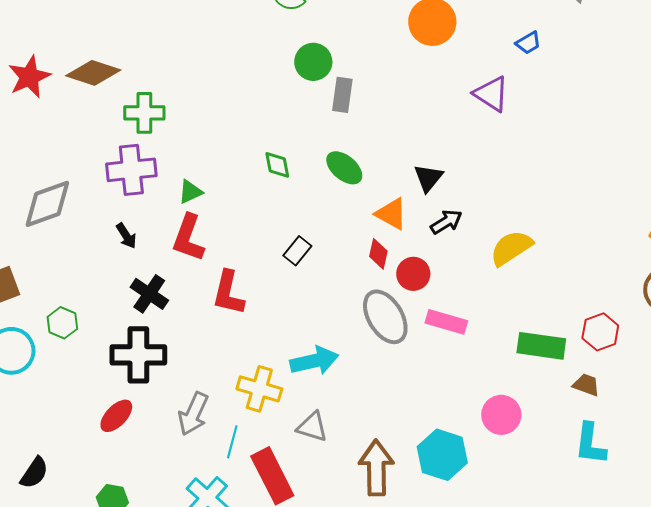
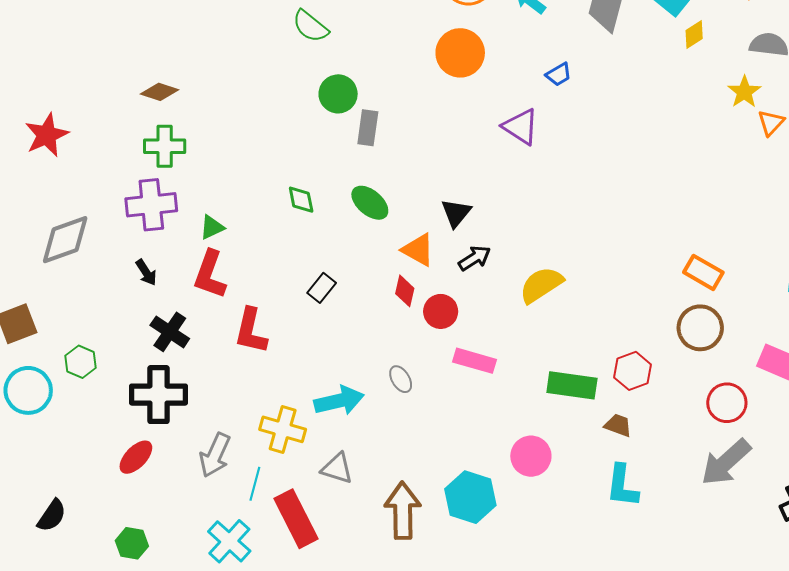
brown diamond: (93, 73) -> (160, 92), moved, size x0.7
red star: (29, 77) -> (47, 135), moved
gray ellipse: (385, 317) -> (401, 379), moved, size x0.5

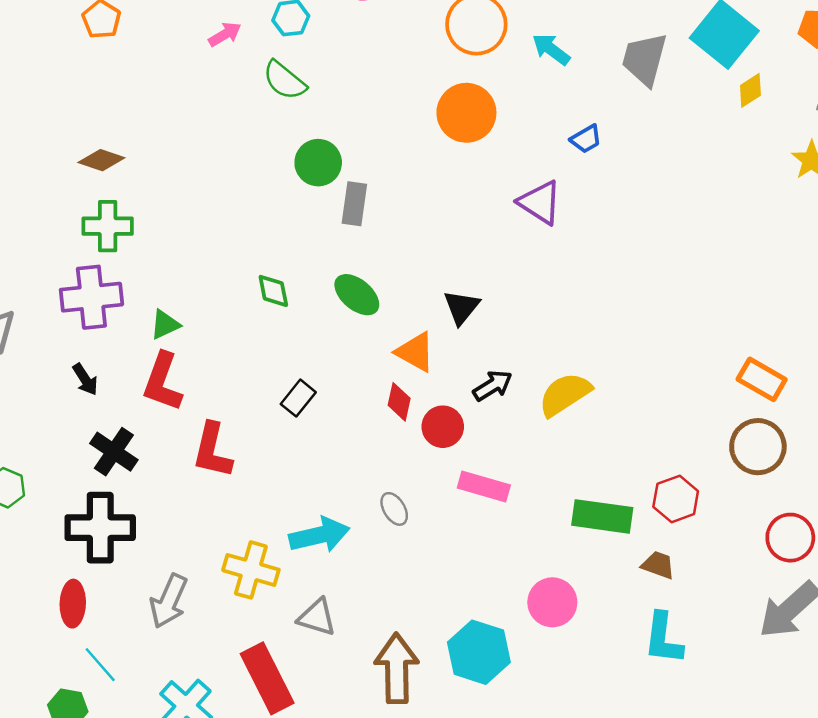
black arrow: (475, 258) -> (493, 386), moved
red ellipse: (136, 457) -> (73, 604), turned -42
cyan line: (255, 484) -> (100, 665), moved, turned -56

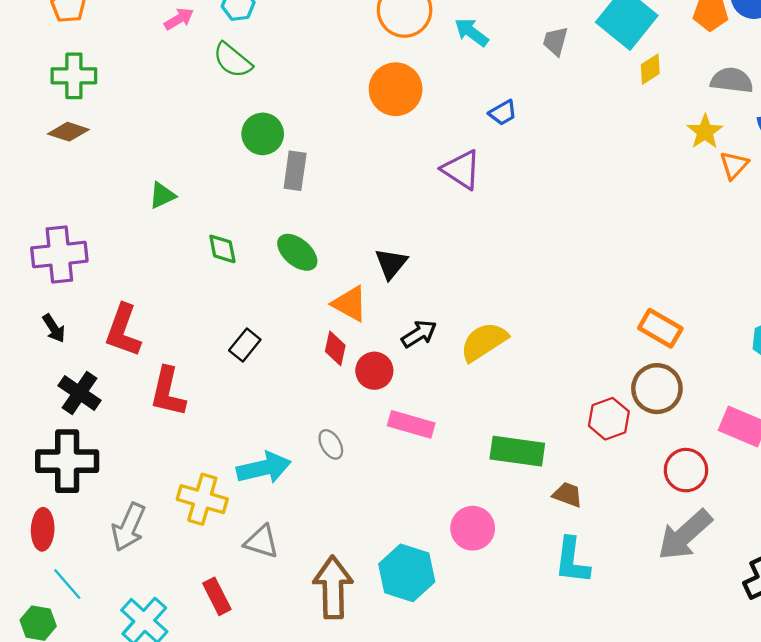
gray trapezoid: (645, 59) -> (555, 41), size x0.6
green cross: (108, 226) -> (74, 76), moved
green triangle: (165, 325) -> (162, 195), moved
red hexagon: (676, 499) -> (609, 419), moved
red rectangle: (267, 678) -> (217, 596), size x0.6

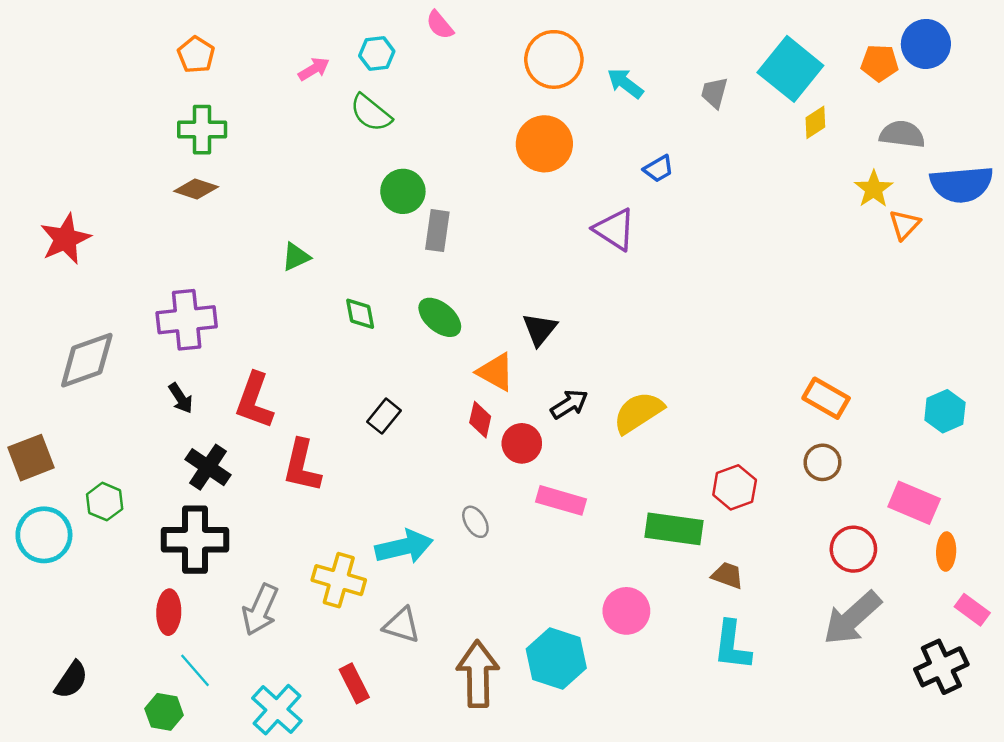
brown circle: (657, 389) -> (823, 462), size x0.7
red hexagon: (609, 419) -> (735, 487), moved

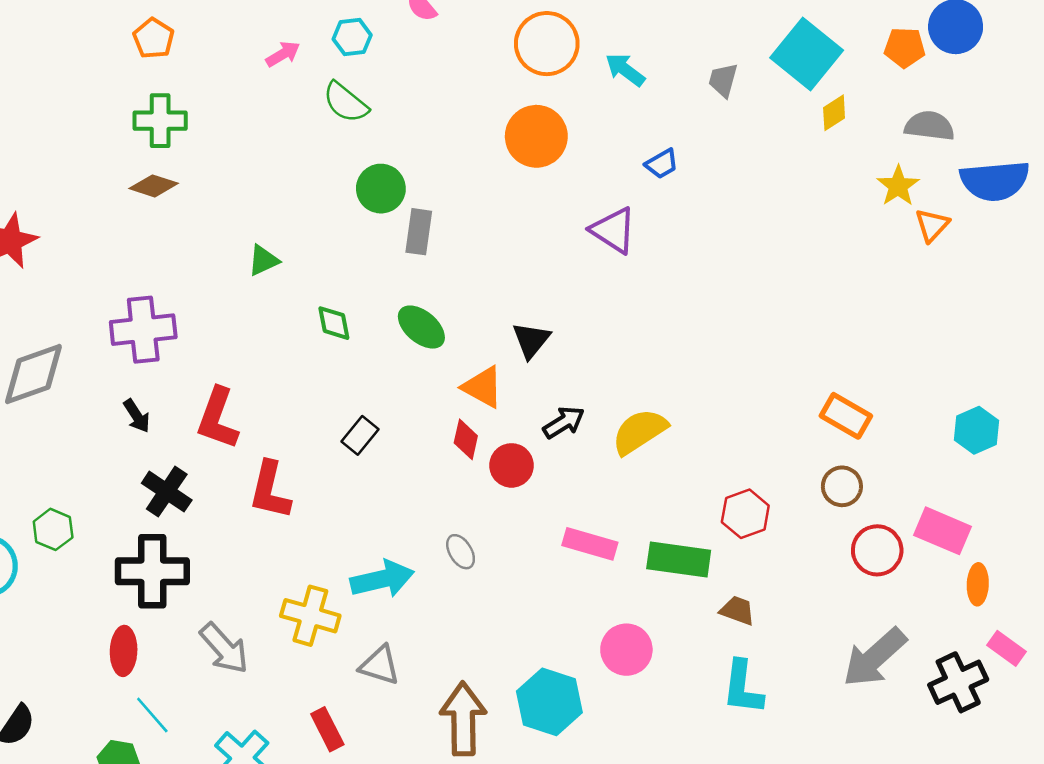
pink rectangle: (561, 500) -> (590, 544), moved
red circle: (853, 549) -> (877, 550), moved
gray arrow: (260, 610) -> (224, 648), turned -66
black cross: (941, 667) -> (958, 682), moved

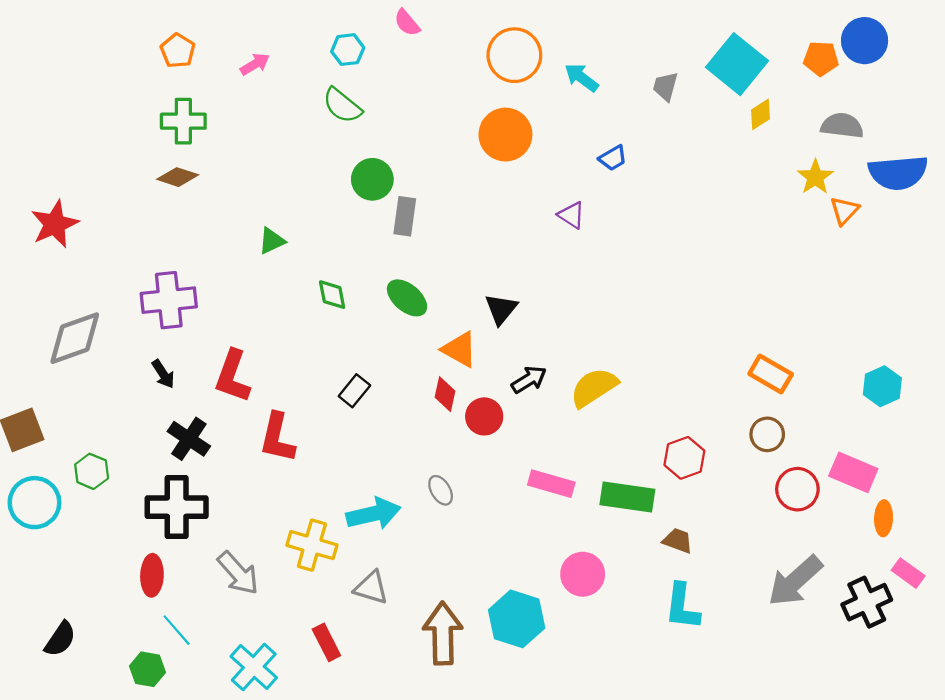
pink arrow: (283, 54) -> (255, 64), moved
purple triangle: (613, 230) -> (571, 215), size x0.7

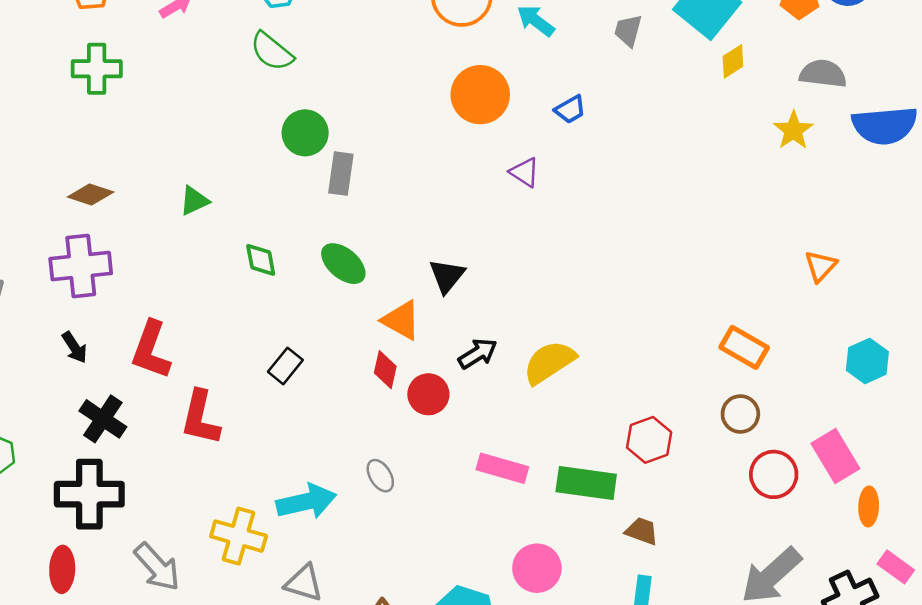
orange circle: (505, 135) -> (480, 95), moved
brown diamond: (178, 177) -> (91, 195), moved
orange triangle: (844, 211) -> (821, 266), moved
pink rectangle: (853, 472) -> (835, 456), turned 36

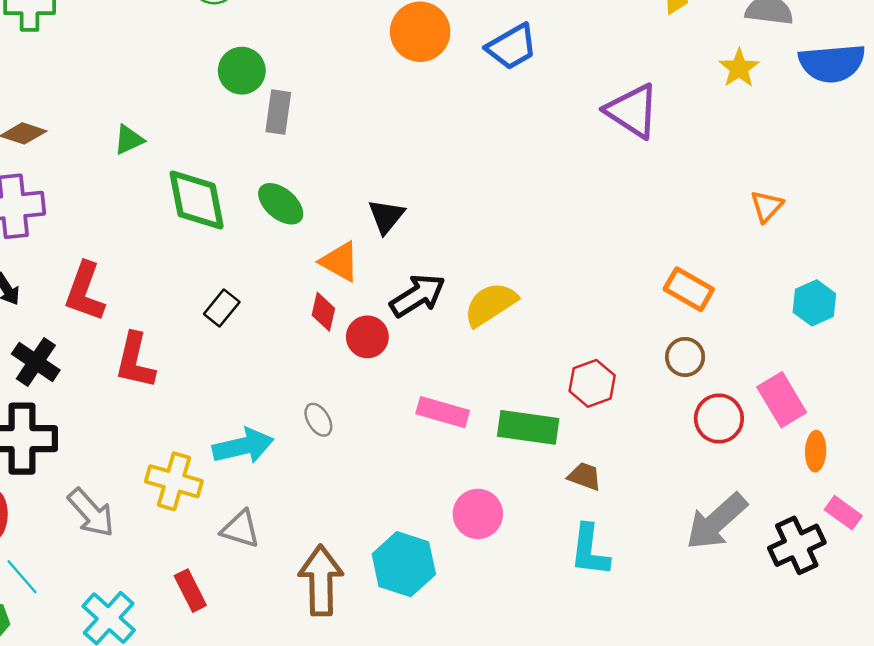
blue trapezoid: (570, 109) -> (512, 47), size x1.6
purple triangle: (525, 172) -> (632, 111), moved, size x1.8
green diamond: (261, 260) -> (197, 200), size x1.8
black arrow: (478, 354) -> (418, 295), size x1.4

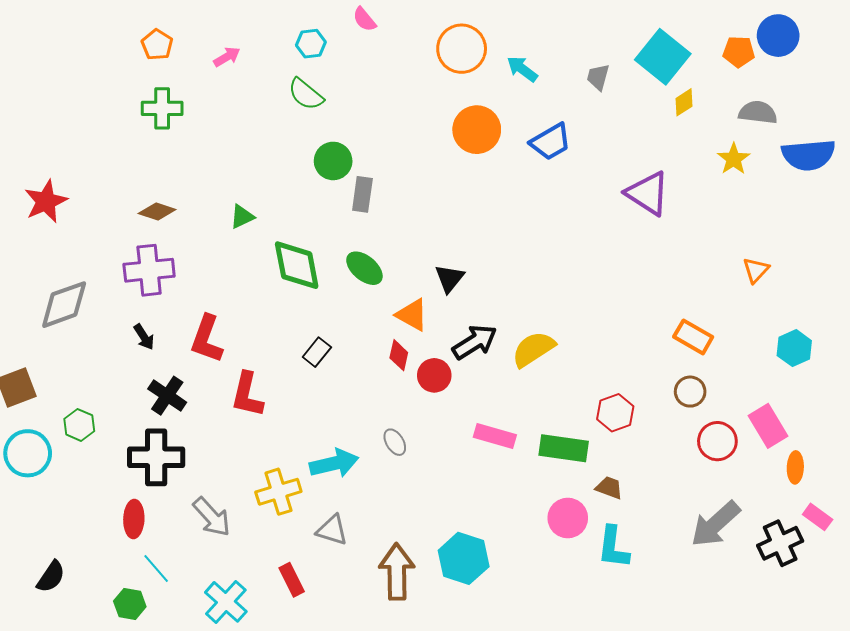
yellow cross: (174, 481) -> (278, 492), turned -33
pink circle: (478, 514) -> (568, 518), moved

